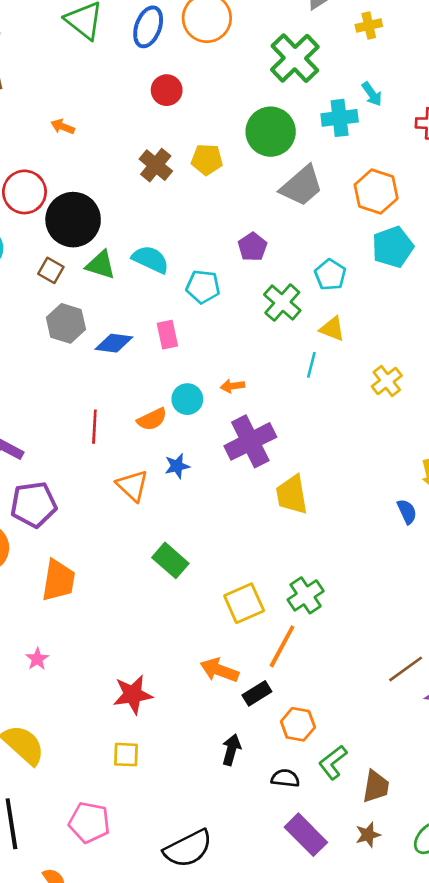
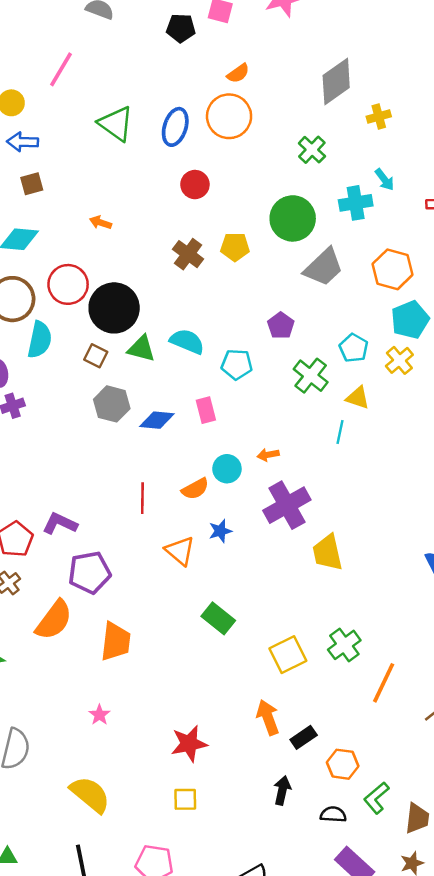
green cross: (295, 58) -> (312, 150), size x0.6
yellow cross: (387, 381) -> (399, 360), moved
orange line: (282, 646) -> (384, 683), moved
orange arrow: (219, 670) -> (268, 717), turned 52

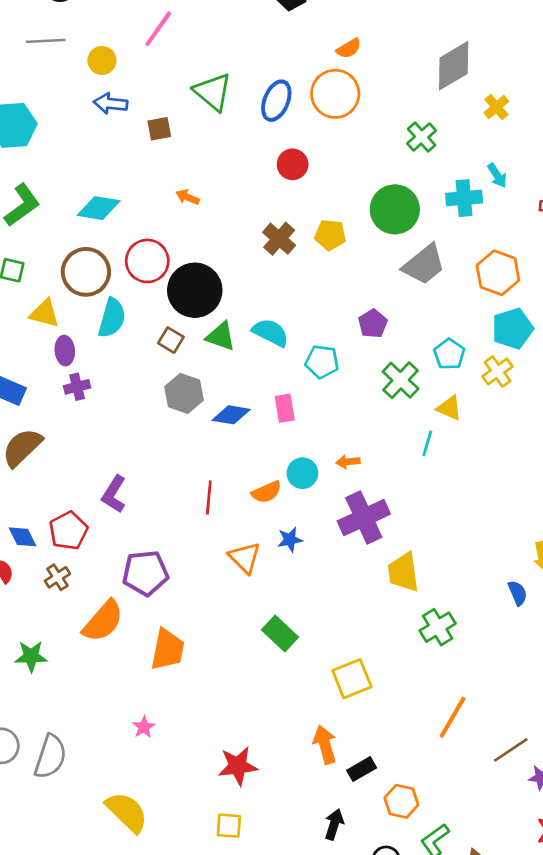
yellow cross: (379, 116) -> (496, 107), turned -30
brown square: (32, 184) -> (159, 129), moved
purple L-shape: (60, 524) -> (114, 494), moved, turned -88
green cross: (344, 645) -> (438, 627), moved

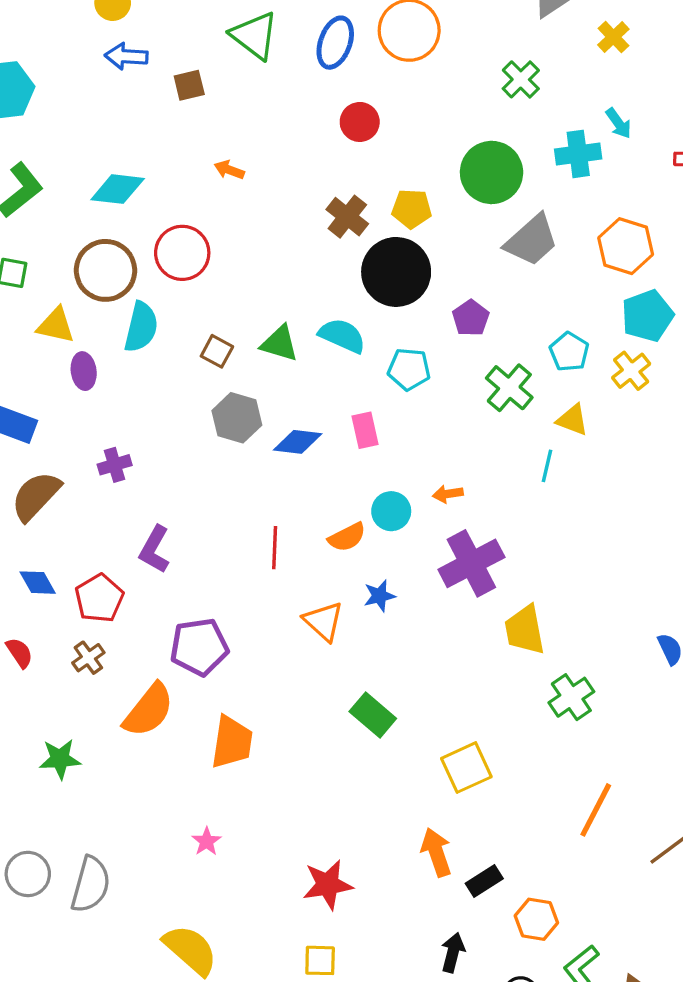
black circle: (195, 290) -> (396, 272), moved
purple cross: (77, 387) -> (115, 465), moved
blue diamond: (23, 537) -> (38, 583), moved

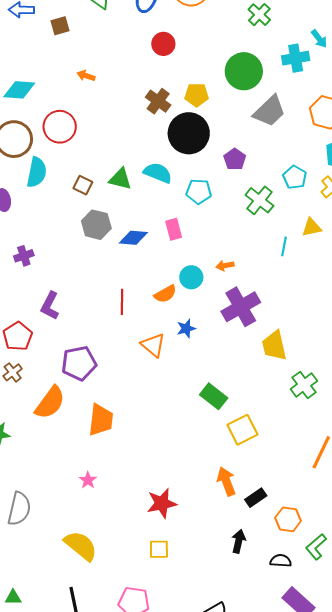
yellow triangle: (573, 420) -> (312, 227), moved, turned -30
green rectangle: (373, 715) -> (214, 396), moved

